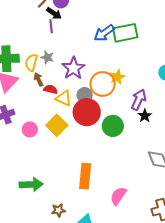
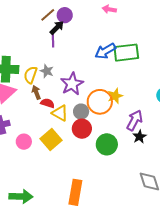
black arrow: (54, 13) -> (57, 28), turned -84
red circle: (87, 112) -> (82, 129), size x0.7

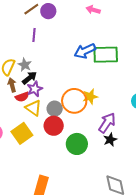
black arrow: (57, 28) -> (30, 78), moved
purple star: (72, 84) -> (35, 89), moved, size x0.7
red semicircle: (48, 103) -> (22, 97), turned 136

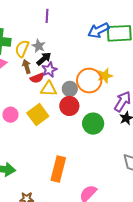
yellow triangle: (33, 108) -> (49, 89), turned -30

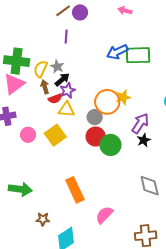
gray circle: (70, 89) -> (95, 117), moved
red circle: (69, 106) -> (96, 136), moved
orange rectangle: (58, 169) -> (75, 190), turned -40

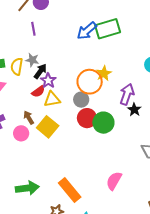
brown arrow: (45, 87) -> (29, 118), moved
orange rectangle: (75, 190) -> (70, 190), moved
pink semicircle: (104, 215) -> (114, 181), moved

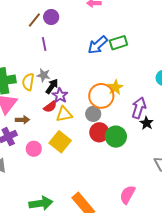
green rectangle: (108, 29) -> (118, 43), size x0.7
brown arrow: (29, 118) -> (22, 120), moved, turned 120

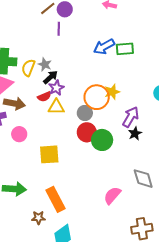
purple line: (44, 44) -> (59, 29), moved
brown arrow: (22, 120) -> (14, 103), size x1.5
yellow square: (60, 142) -> (49, 154), moved, turned 35
pink semicircle: (127, 195) -> (112, 195), moved

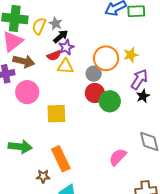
yellow star: (112, 92) -> (131, 55), moved
pink circle: (19, 134) -> (27, 92), size x1.5

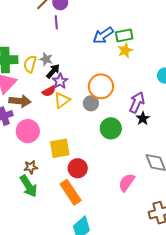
yellow star: (131, 55) -> (125, 50), moved
yellow triangle: (65, 66) -> (62, 100), turned -30
red circle: (95, 93) -> (78, 168), moved
green arrow: (20, 147) -> (29, 186), turned 60
brown star: (43, 176) -> (31, 167), moved

